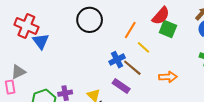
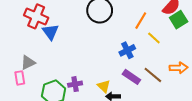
green square: (168, 29) -> (179, 20), turned 36
brown line: (132, 68) -> (153, 75), moved

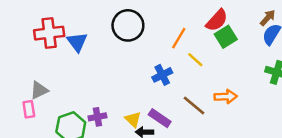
red cross: (36, 16) -> (49, 33), turned -30
blue triangle: (50, 32) -> (77, 42), moved
purple rectangle: (131, 77) -> (160, 118), moved

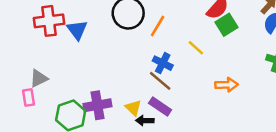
orange line: (179, 38) -> (158, 26), moved
blue cross: (162, 75) -> (163, 63), turned -36
brown line: (194, 105) -> (160, 81), moved
purple cross: (97, 117) -> (98, 105), size x1.5

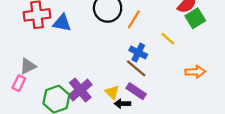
blue triangle: (77, 30) -> (62, 23), turned -42
pink rectangle: (29, 98) -> (19, 83), turned 35
purple cross: (98, 105) -> (80, 90), turned -30

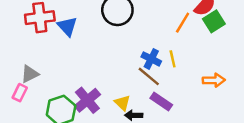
orange line: (134, 19) -> (183, 23), moved
blue triangle: (62, 23) -> (67, 26), turned 36
yellow line: (168, 39) -> (173, 59), moved, turned 35
purple rectangle: (136, 91) -> (161, 102), moved

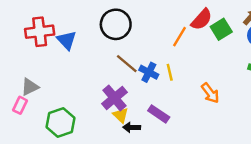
green square: (214, 21) -> (221, 29), moved
brown line: (149, 76) -> (127, 64), moved
orange arrow: (214, 80) -> (210, 93), turned 55
purple cross: (87, 100) -> (114, 98), moved

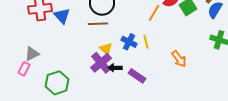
brown line: (127, 64) -> (98, 24), moved, turned -42
yellow triangle: (121, 115) -> (106, 49), moved
black arrow: (132, 127) -> (115, 68), moved

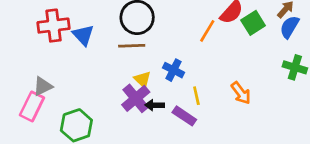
yellow line: (146, 42) -> (196, 96), moved
pink rectangle: (24, 69) -> (32, 106), size x1.5

